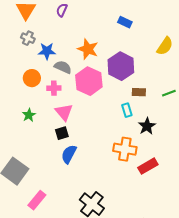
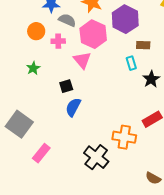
pink triangle: (64, 112) -> (82, 60), moved
orange cross: (125, 149) -> (124, 137), moved

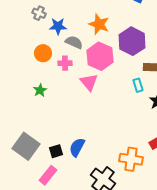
black square: (66, 86) -> (56, 151), moved
blue semicircle: (73, 107) -> (77, 147), moved

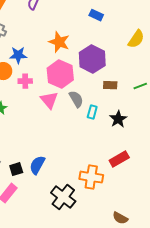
blue star: (58, 26) -> (18, 55), moved
gray semicircle: (74, 42) -> (76, 99), moved, turned 36
cyan rectangle: (138, 85) -> (92, 112), moved, turned 32

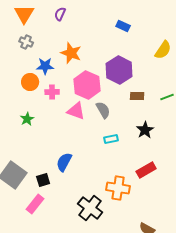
orange star: (59, 42) -> (71, 53), moved
pink triangle: (49, 100) -> (76, 111), turned -30
cyan rectangle: (92, 112) -> (111, 139), moved, turned 64
blue semicircle: (37, 165) -> (64, 162), moved

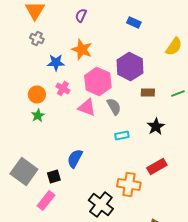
purple semicircle: (60, 14) -> (81, 16), moved
orange circle: (30, 82) -> (37, 94), moved
pink cross: (52, 92) -> (63, 88), turned 32

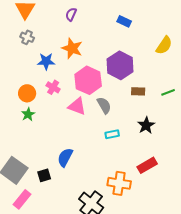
pink rectangle: (46, 200) -> (22, 199), moved

